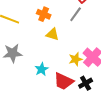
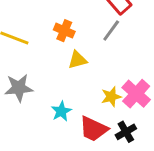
yellow triangle: (53, 34) -> (77, 60), turned -32

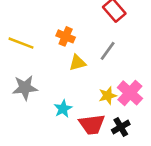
gray line: (111, 31) -> (108, 51), moved
red trapezoid: (94, 129) -> (92, 124), turned -32

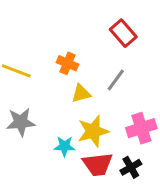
pink cross: (130, 93) -> (141, 128), turned 30
yellow star: (108, 96) -> (93, 131), moved, size x1.5
cyan star: (63, 109) -> (64, 146), turned 30

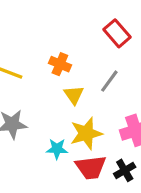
yellow triangle: (81, 93) -> (74, 95), turned -50

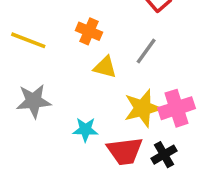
yellow triangle: (74, 95) -> (105, 67), turned -40
yellow star: (86, 133) -> (143, 108), moved

